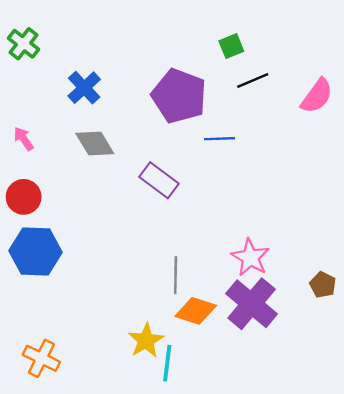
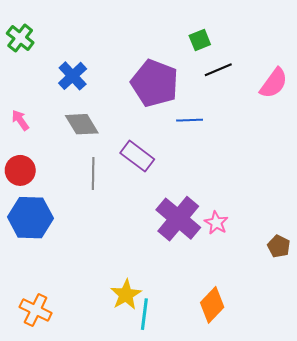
pink star: (250, 257) -> (216, 223), size x0.7
gray line: (176, 275) -> (93, 173), moved
purple cross: (252, 304) -> (178, 219), moved
orange diamond: (196, 311) -> (212, 305), moved, turned -64

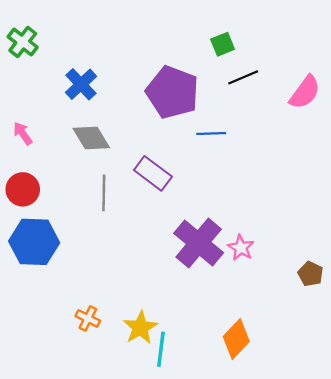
orange cross: (36, 310) -> (88, 318), moved, size x0.7

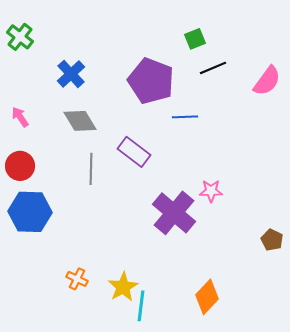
pink star: (241, 248) -> (211, 191), moved, turned -30

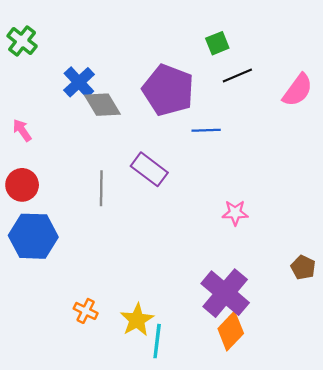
gray diamond: (80, 121) -> (102, 105), moved
purple cross: (174, 213) -> (225, 293), moved

